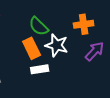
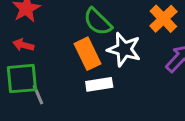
orange cross: (84, 24) -> (163, 19), turned -36

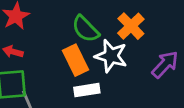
orange cross: (163, 19) -> (131, 26), moved

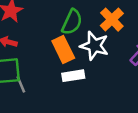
green semicircle: (85, 29) -> (72, 22), turned -110

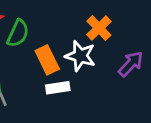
green semicircle: (72, 22) -> (18, 33), moved

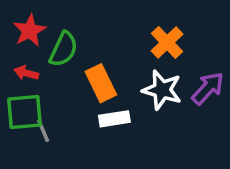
white star: (80, 56) -> (162, 90), moved

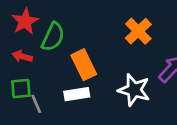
white star: (162, 90) -> (134, 90), moved
green square: (24, 112) -> (21, 88), size x0.7
white rectangle: (114, 119) -> (77, 94), moved

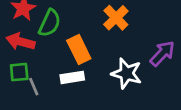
orange cross: (138, 31) -> (116, 18), moved
red arrow: (22, 56) -> (20, 42), size x1.5

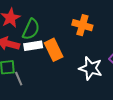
orange cross: (116, 18) -> (82, 25), turned -30
white rectangle: (72, 77) -> (33, 46), moved

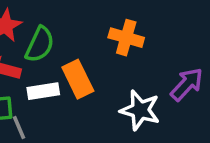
white rectangle: (33, 46) -> (43, 91), moved

